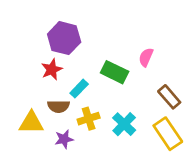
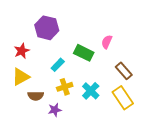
red star: (52, 69) -> (22, 51), moved
brown semicircle: (59, 106) -> (36, 96), moved
yellow triangle: (31, 123) -> (21, 77), moved, turned -30
purple star: (64, 139) -> (55, 110), moved

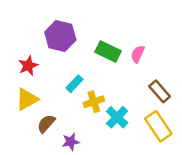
green rectangle: (84, 53) -> (108, 52), moved
yellow cross: (65, 87) -> (94, 102), moved
brown semicircle: (36, 96) -> (46, 124), turned 133

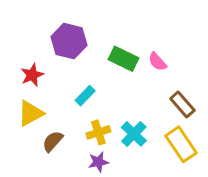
pink semicircle: (138, 54) -> (157, 62), turned -66
yellow cross: (94, 102) -> (98, 132), moved
purple star: (71, 142) -> (98, 162), moved

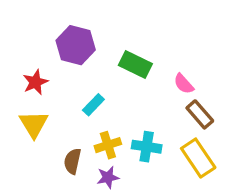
pink semicircle: (157, 62) -> (184, 84), moved
yellow triangle: (31, 113) -> (34, 124), turned -32
cyan cross: (134, 134) -> (147, 147), turned -35
brown semicircle: (53, 141) -> (72, 161), moved, turned -30

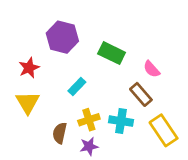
brown rectangle: (200, 114) -> (141, 94), moved

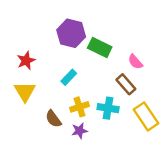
purple hexagon: (62, 37) -> (71, 33), moved
brown semicircle: (60, 133) -> (53, 119), turned -48

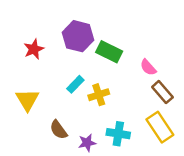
red star: (26, 61) -> (34, 49), moved
brown rectangle: (126, 84) -> (162, 92), moved
yellow cross: (80, 107) -> (99, 95), moved
cyan cross: (108, 108) -> (118, 134), moved

